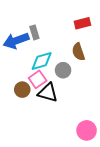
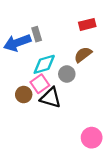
brown semicircle: (78, 52) -> (83, 55), turned 72

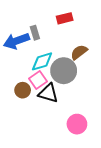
red rectangle: (87, 24) -> (65, 18), moved
gray circle: (67, 74) -> (64, 71), size x1.6
pink circle: (92, 138) -> (77, 124), moved

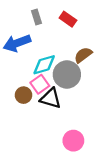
red rectangle: (65, 18) -> (68, 19), turned 49
gray rectangle: (35, 33) -> (37, 17), moved
pink circle: (77, 124) -> (73, 141), moved

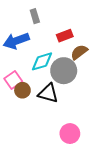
red rectangle: (68, 19) -> (65, 36), moved, turned -56
pink square: (40, 84) -> (13, 80), moved

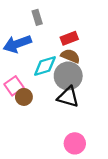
brown semicircle: (79, 52) -> (70, 56), moved, turned 60
black triangle: (48, 93) -> (68, 97), moved

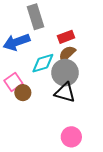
gray rectangle: (37, 17) -> (35, 17), size x1.6
brown semicircle: (70, 56) -> (67, 54), turned -66

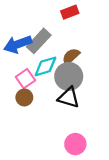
gray rectangle: (35, 17) -> (39, 41), moved, turned 60
red rectangle: (66, 37) -> (70, 12), moved
pink square: (13, 82) -> (25, 79), moved

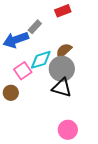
gray rectangle: (39, 41) -> (35, 27), moved, size x0.6
brown circle: (24, 97) -> (11, 93), moved

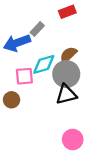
pink square: (23, 71) -> (24, 76), turned 30
black triangle: (62, 88) -> (66, 94), turned -30

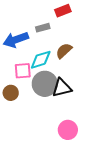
gray rectangle: (37, 29) -> (43, 28), moved, turned 32
gray circle: (66, 74) -> (45, 84), moved

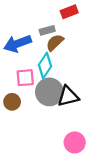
brown semicircle: (64, 51) -> (55, 43), moved
cyan diamond: (41, 60) -> (45, 66), turned -40

